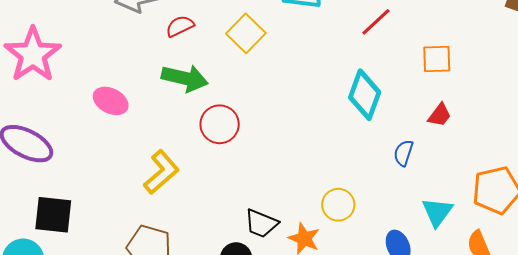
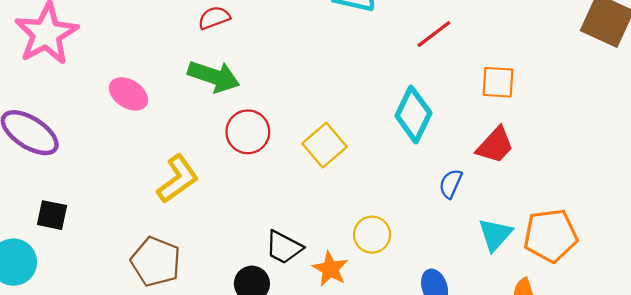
yellow square: (246, 33) -> (324, 145), moved
red trapezoid: (440, 115) -> (495, 145), size x1.4
cyan triangle: (437, 212) -> (495, 234), moved
black square: (53, 215) -> (52, 215), size x0.7

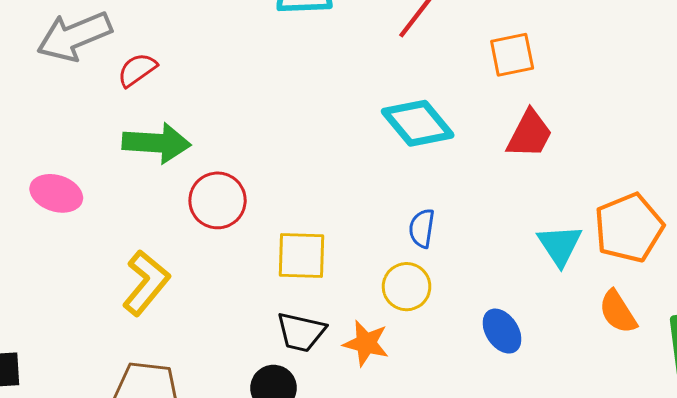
cyan diamond: (413, 114) -> (418, 123), turned -50
yellow square: (324, 145) -> (302, 256), moved, turned -33
blue semicircle: (451, 184) -> (422, 228), moved

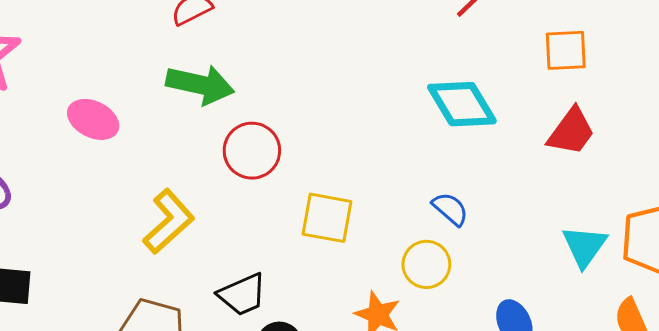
blue semicircle: (422, 228) -> (450, 209), turned 114
black trapezoid: (301, 332) -> (242, 295), moved, turned -45

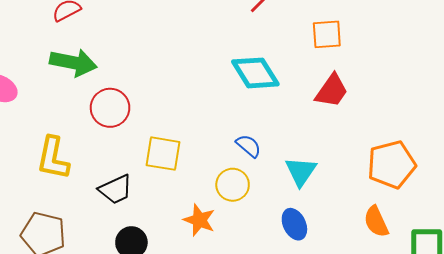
yellow L-shape: (169, 222) -> (53, 158), turned 144
cyan triangle: (584, 246) -> (301, 171), moved
black trapezoid: (242, 295) -> (116, 189), moved

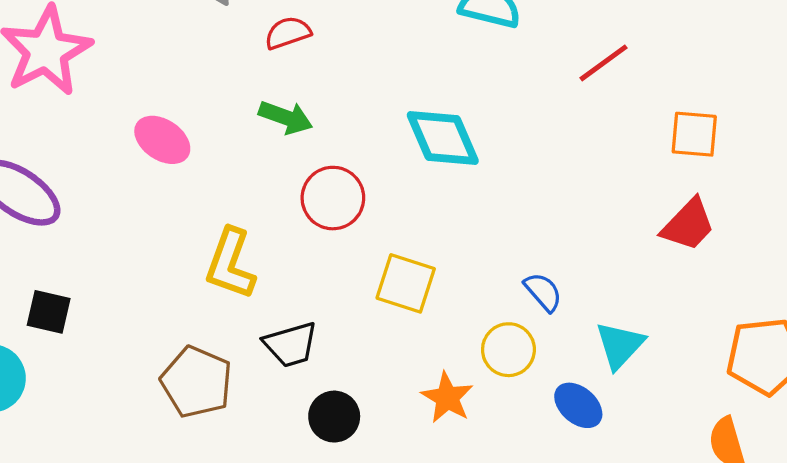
green arrow: (73, 63) -> (286, 117), size x0.7
cyan diamond: (255, 73) -> (443, 138), moved
black trapezoid: (116, 189) -> (291, 344), moved
blue ellipse: (294, 224) -> (578, 405), moved, turned -32

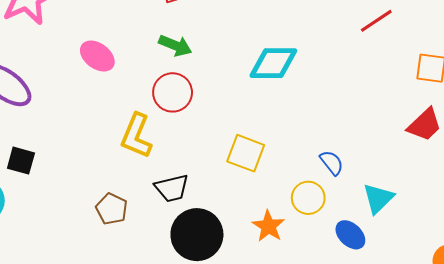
cyan diamond: (443, 138) -> (273, 63), turned -69
red circle: (333, 198) -> (173, 92), moved
brown pentagon: (197, 382) -> (112, 209), size x0.7
black circle: (334, 417) -> (197, 235), size x1.6

